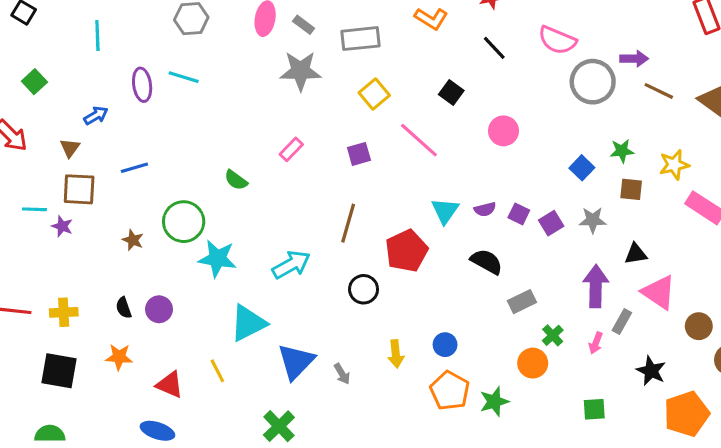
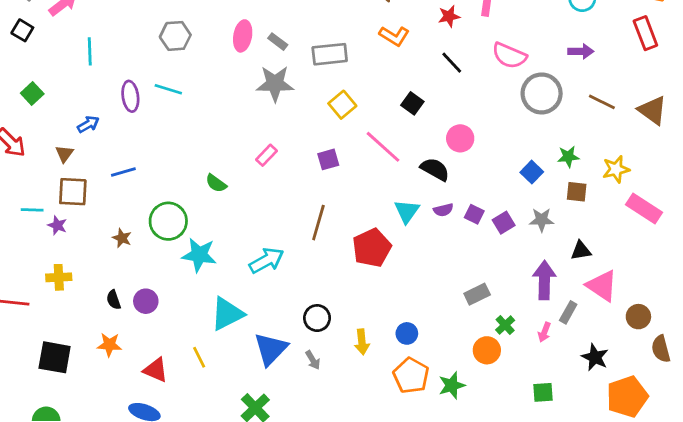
purple arrow: (634, 59) -> (581, 51), moved
black semicircle: (487, 262) -> (435, 169), moved
black circle: (364, 289) -> (317, 318), moved
yellow cross: (64, 312) -> (59, 277), moved

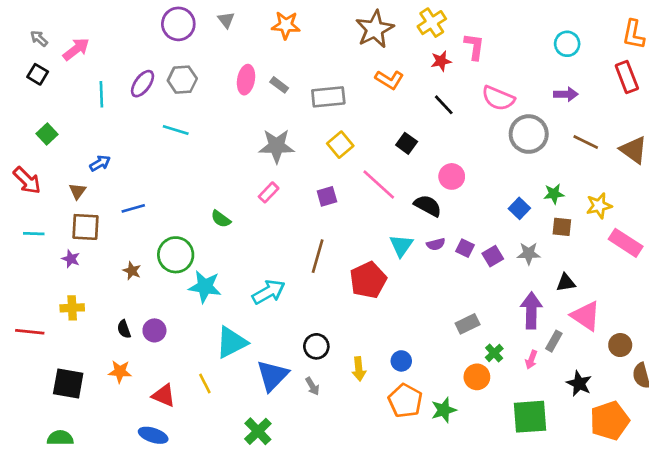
gray star: (275, 84) -> (277, 146), moved
purple ellipse: (130, 96) -> (143, 84), moved, turned 44
cyan line: (32, 210) -> (34, 234), moved
green square: (543, 392) -> (530, 417), size x1.8

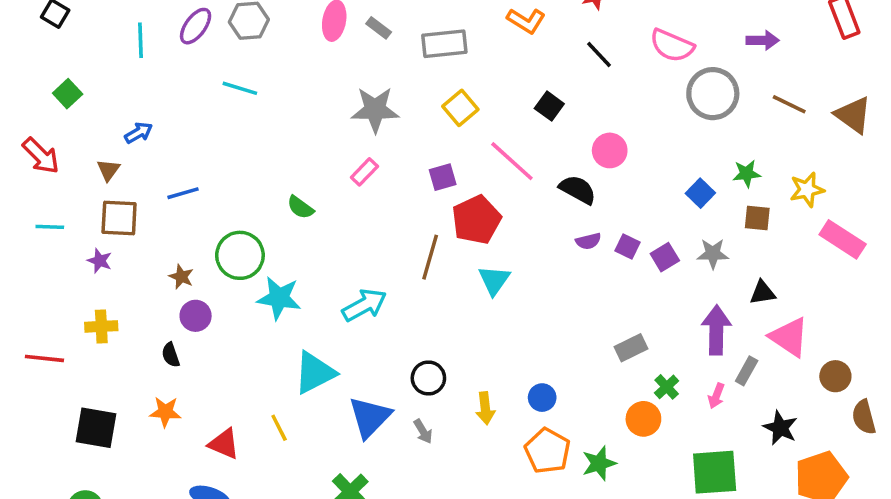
cyan triangle: (401, 245) -> (494, 280), moved
red pentagon: (368, 280) -> (476, 220), moved
purple circle: (154, 330) -> (196, 316), moved

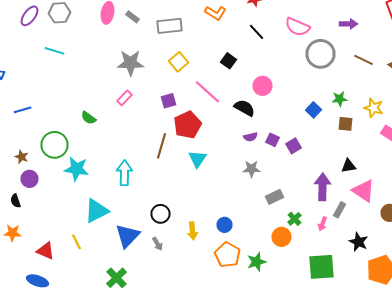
yellow star: (807, 190) -> (374, 108), turned 30
gray star: (713, 254) -> (252, 169), moved
cyan arrow: (364, 305) -> (124, 173), turned -60

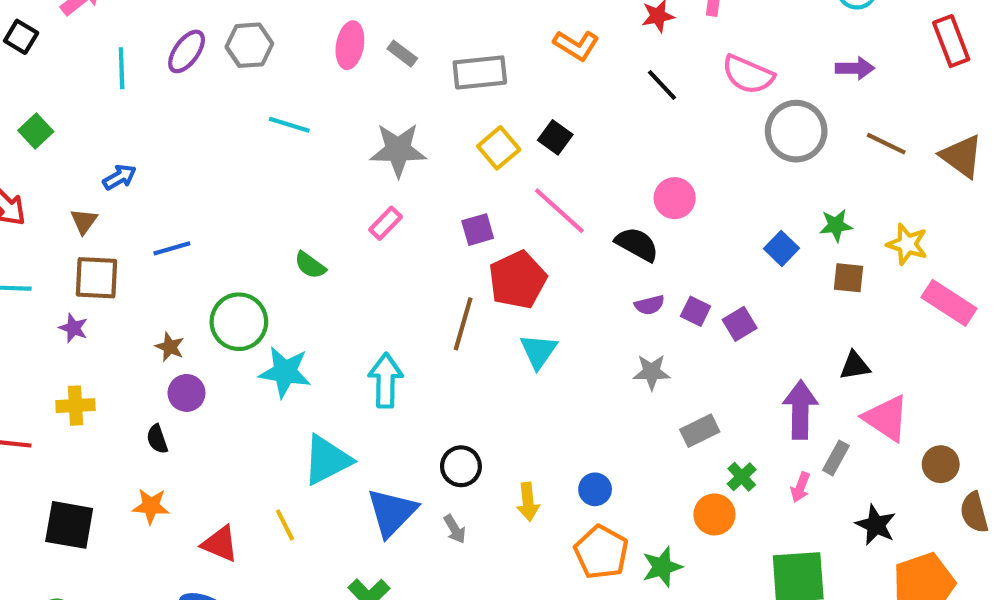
cyan line: (54, 51) -> (289, 125), moved
black square: (228, 61) -> (555, 137), moved

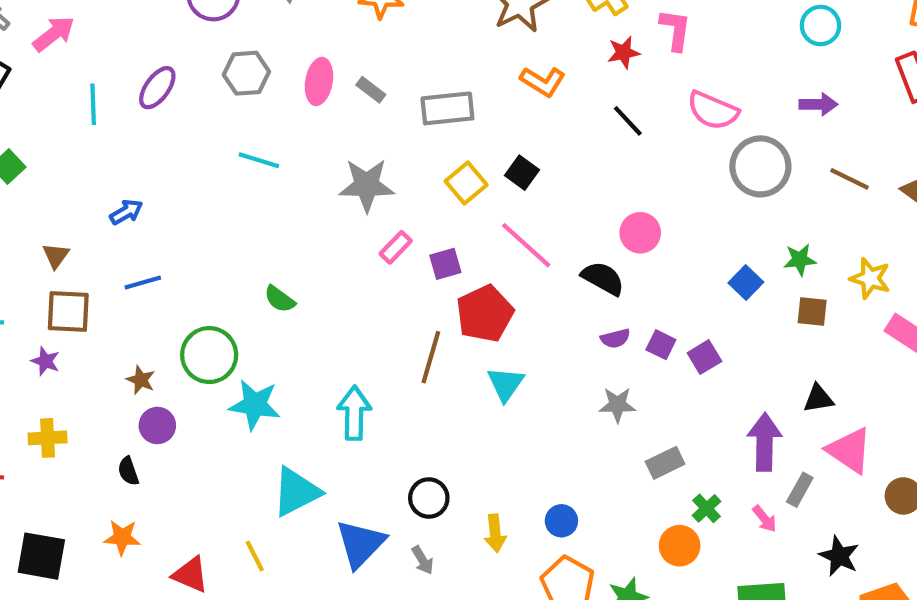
gray hexagon: (249, 45) -> (246, 73), moved
blue arrow: (119, 177) -> (126, 212), moved
pink rectangle: (386, 223) -> (396, 247), moved
pink arrow: (800, 487) -> (765, 519), turned -60

